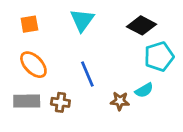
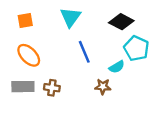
cyan pentagon: (159, 57) -> (136, 48), turned -30
blue line: (87, 74) -> (84, 52), moved
cyan semicircle: (144, 90) -> (117, 67), moved

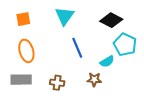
orange ellipse: (29, 55) -> (26, 51), turned 30
brown cross: (52, 88) -> (57, 83), moved

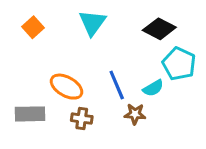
orange square: (23, 19) -> (33, 27), turned -32
blue line: (77, 48) -> (117, 85), moved
orange ellipse: (26, 51) -> (67, 87), moved, turned -45

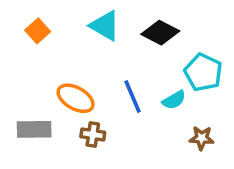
cyan triangle: (92, 23) -> (105, 26), turned -36
black diamond: (159, 29) -> (160, 33), moved
brown star: (135, 114) -> (202, 138), moved

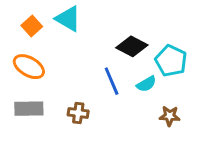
cyan triangle: (105, 26) -> (68, 19), moved
black diamond: (160, 33) -> (132, 46), moved
orange ellipse: (76, 98) -> (29, 67), moved

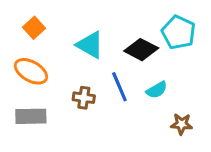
cyan triangle: (68, 19) -> (90, 45), moved
cyan pentagon: (171, 61) -> (178, 32), moved
brown cross: (78, 113) -> (84, 98), moved

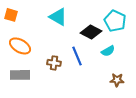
orange square: (34, 28) -> (11, 15), moved, turned -32
cyan triangle: (90, 45) -> (58, 17), moved
cyan semicircle: (157, 90) -> (108, 51), moved

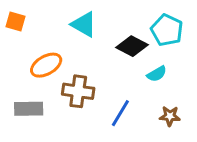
orange ellipse: (20, 46) -> (46, 65), moved, turned -60
blue line: (77, 56) -> (120, 113), moved, turned 54
brown cross: (54, 63) -> (78, 91), size x1.5

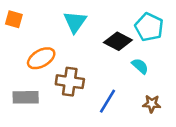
cyan triangle: (84, 24) -> (75, 22), turned 35
cyan semicircle: (157, 74) -> (140, 66), turned -108

